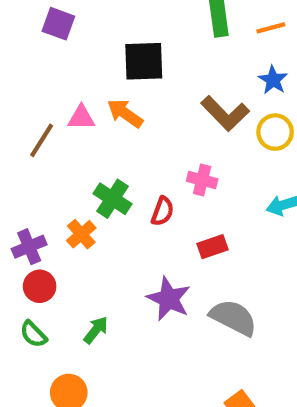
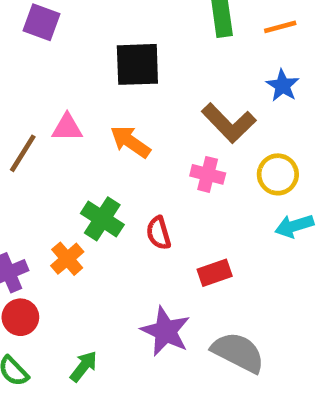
orange arrow: (125, 113) -> (130, 142), moved
yellow circle: (275, 132) -> (278, 174), moved
pink cross: (202, 180) -> (208, 174), moved
red semicircle: (163, 211) -> (158, 233), turned 144

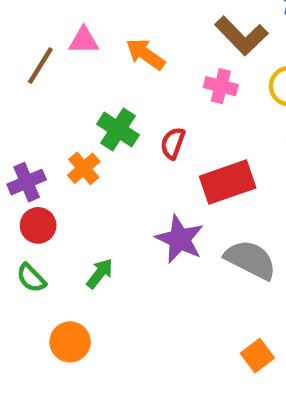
red semicircle: (158, 233) -> (173, 143), turned 36
red rectangle: (215, 273) -> (228, 182), size x1.6

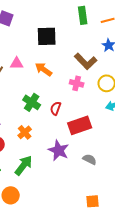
orange cross: (84, 168) -> (25, 132), moved
gray semicircle: (250, 260) -> (90, 159), size x0.6
green arrow: (100, 273) -> (24, 165), size x1.5
orange square: (257, 356) -> (93, 201), turned 32

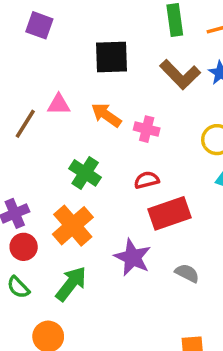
brown L-shape: (86, 61) -> (180, 75), moved
pink cross: (77, 83) -> (147, 129), moved
red semicircle: (56, 108) -> (147, 180), moved, turned 56
orange cross: (25, 132) -> (73, 226), size x1.6

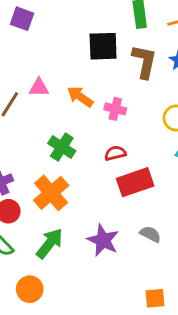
black square: (111, 57) -> (103, 46), moved
brown L-shape: (180, 75) -> (144, 61), turned -124
purple star: (133, 257) -> (103, 240), moved

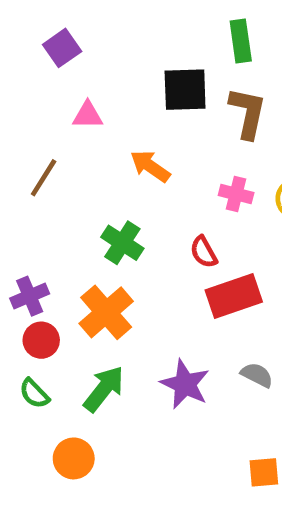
purple square: (22, 19) -> (62, 48), turned 35
pink triangle: (39, 87) -> (88, 115), moved
pink cross: (115, 109) -> (236, 194), moved
red semicircle: (115, 153) -> (204, 252), turned -105

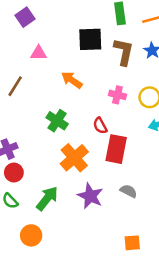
red rectangle: (234, 296) -> (116, 149), turned -60
orange cross: (106, 312) -> (74, 158), moved

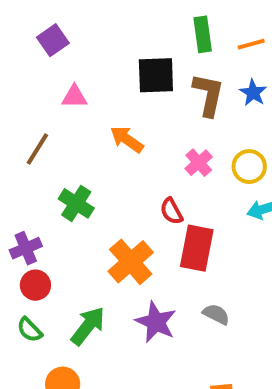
pink cross: (117, 95) -> (199, 163), turned 35
green cross: (57, 121) -> (76, 203), moved

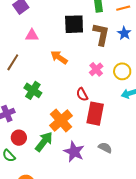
red circle: (35, 285) -> (19, 138), moved
green arrow: (88, 326) -> (44, 142), moved

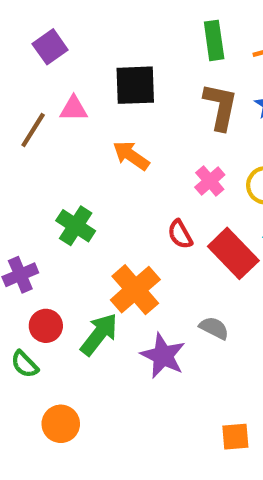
black square: (74, 24) -> (135, 85), moved
brown line: (13, 62) -> (33, 130), moved
red rectangle: (95, 114) -> (233, 253), moved, turned -55
gray semicircle: (105, 148) -> (214, 328), moved

